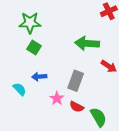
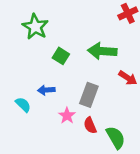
green star: (30, 23) -> (35, 27), turned 30
green square: (34, 48) -> (61, 56), moved
red semicircle: (77, 107) -> (90, 125), turned 40

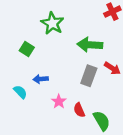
green star: (35, 27) -> (52, 23), moved
green square: (61, 56) -> (27, 49), moved
gray rectangle: (89, 95) -> (89, 76), moved

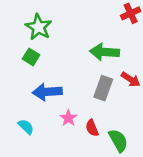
green star: (52, 23) -> (38, 27), moved
blue arrow: (41, 79) -> (47, 92), size x1.6
cyan semicircle: (20, 92) -> (26, 127), moved

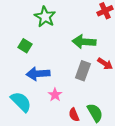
green star: (38, 27) -> (45, 17), moved
cyan semicircle: (26, 127) -> (21, 102), size x1.6
red semicircle: (92, 128) -> (74, 115), moved

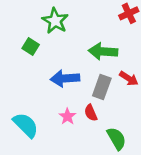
green square: (25, 46) -> (31, 46), moved
blue arrow: (38, 74) -> (65, 78), moved
red semicircle: (74, 115) -> (91, 113), moved

